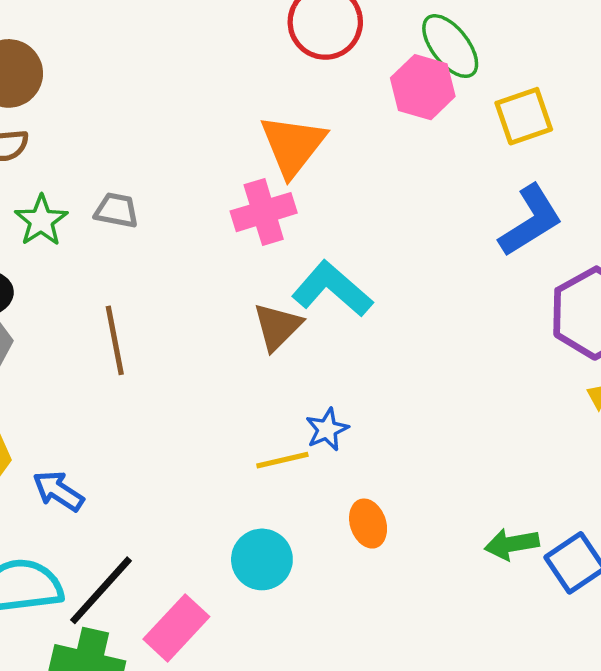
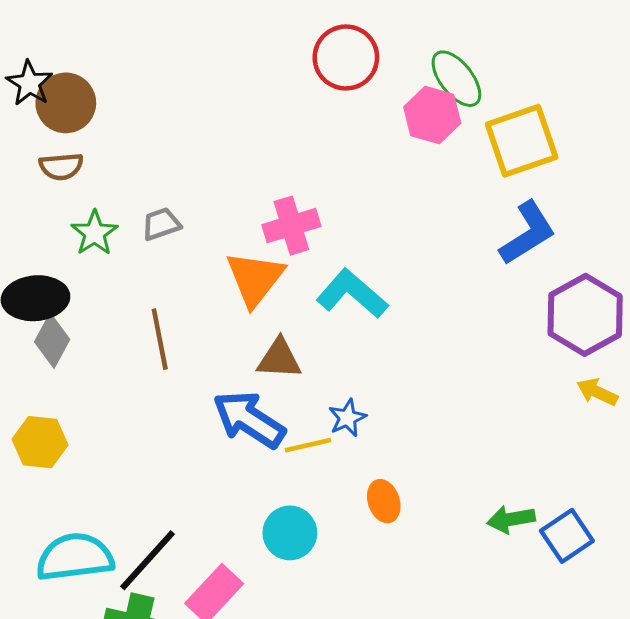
yellow square: (524, 116) -> (522, 141), size x1.4
orange triangle: (293, 145) -> (255, 279), moved
gray trapezoid: (116, 210) -> (161, 224), turned -30
brown triangle: (277, 327) -> (279, 359), moved, turned 48
blue arrow: (58, 491) -> (249, 419), moved, size x1.6

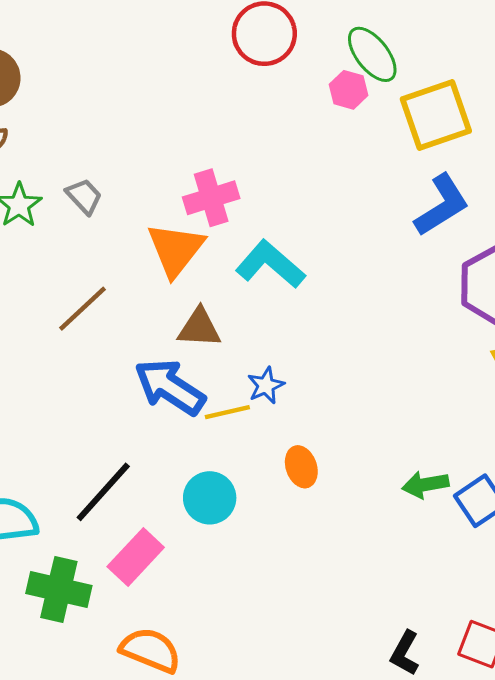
pink hexagon: (432, 115) -> (349, 90), size x0.7
gray trapezoid: (161, 224) -> (84, 196), turned 66
brown line: (160, 339) -> (83, 309), turned 58
black line: (148, 560) -> (103, 492), moved

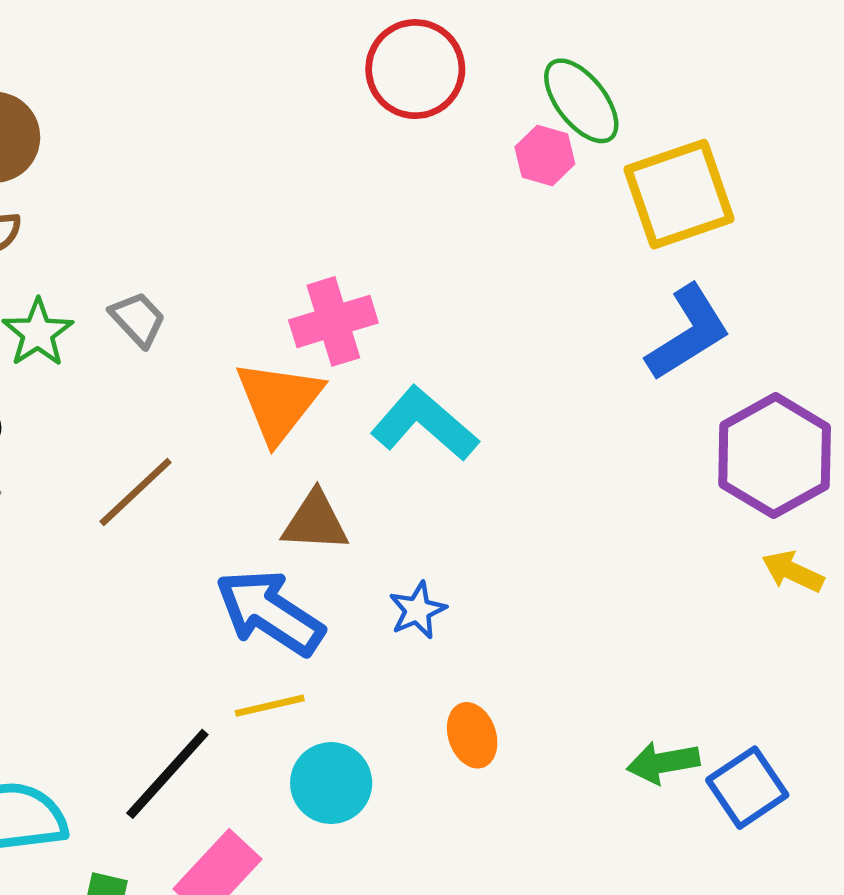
yellow line: (227, 412) -> (270, 706), moved

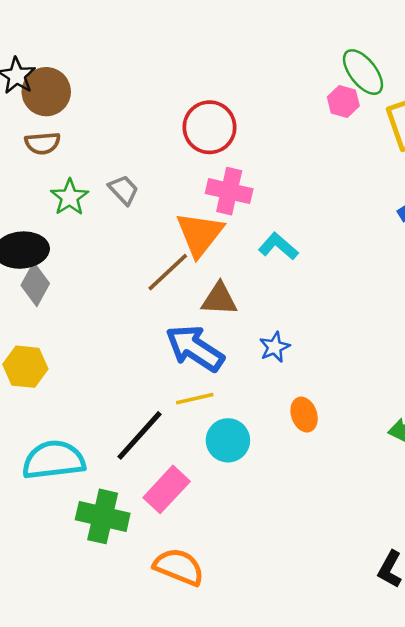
red circle: (415, 69) -> (210, 127), moved
pink cross: (333, 321) -> (229, 191), turned 30
cyan L-shape: (424, 424) -> (278, 246), size x0.7
brown line: (136, 492) -> (168, 272), moved

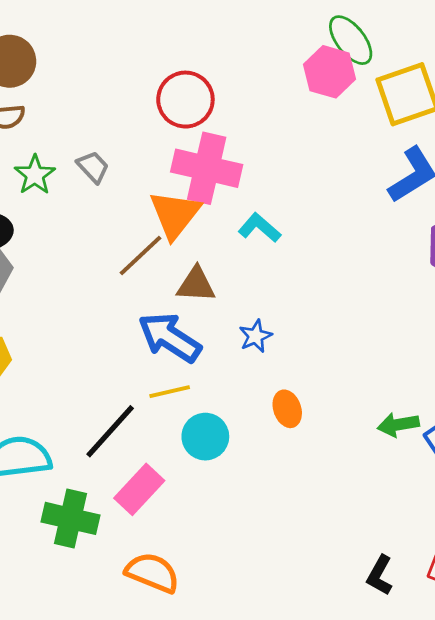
pink hexagon: (343, 101) -> (330, 72), size x1.5
pink cross: (229, 191) -> (207, 168), size x1.4

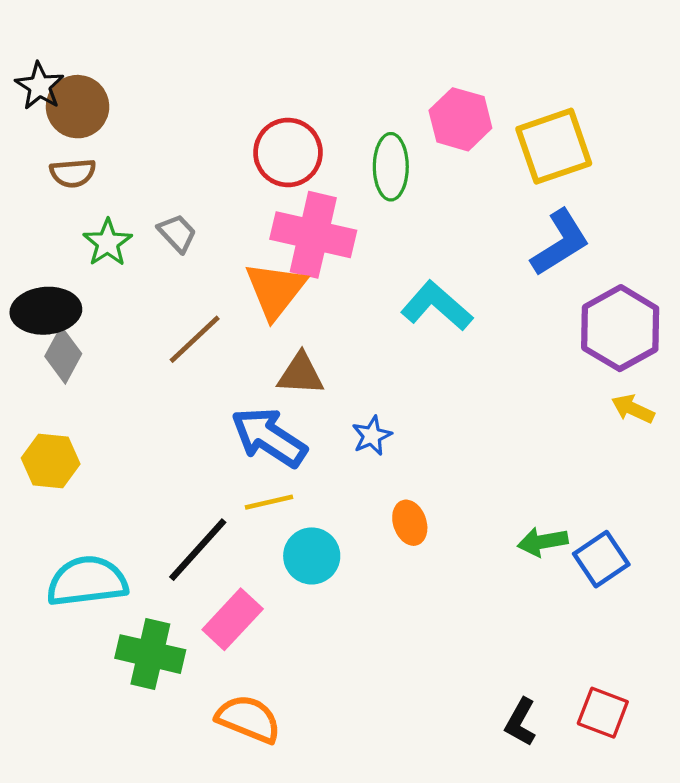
green ellipse: (351, 40) -> (391, 167), moved, turned 38
cyan L-shape: (259, 228) -> (437, 306), moved, size x1.4
brown line: (141, 255) -> (195, 339), moved

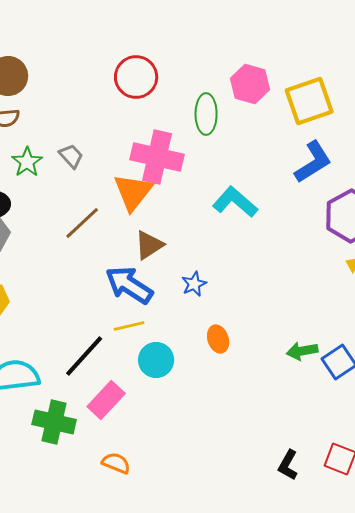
red circle: (288, 152) -> (136, 77), moved
brown triangle: (301, 374) -> (149, 245), turned -36
orange semicircle: (248, 719) -> (116, 463), size x0.7

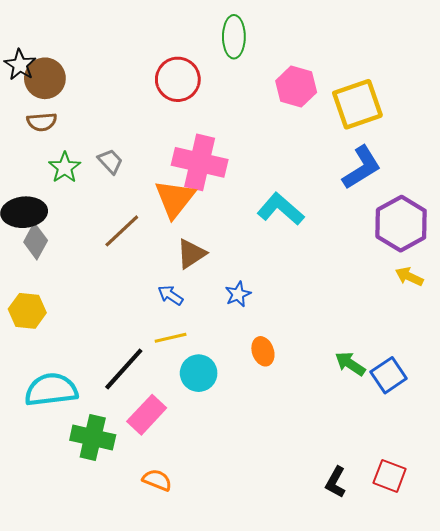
green ellipse: (206, 114) -> (234, 37), moved
blue arrow: (129, 285) -> (171, 295), size x0.5
green arrow: (302, 351) -> (350, 364), turned 44

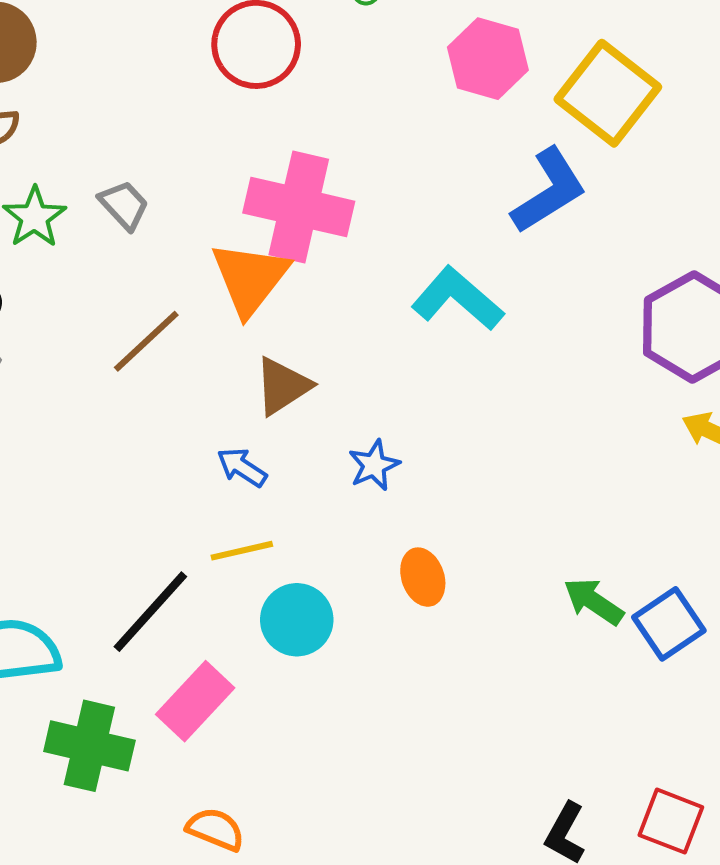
yellow square: (357, 104) -> (608, 93), turned -33
blue L-shape: (362, 168) -> (549, 191), moved

